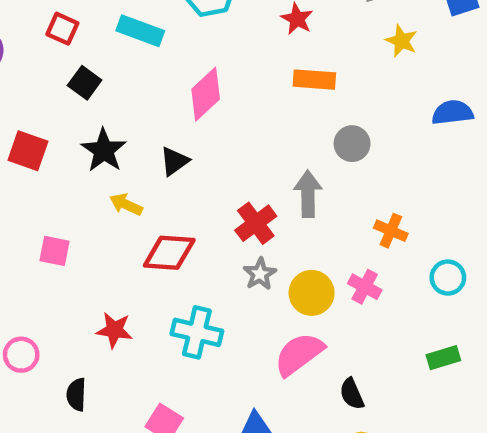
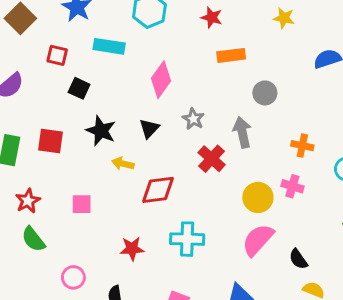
gray star: (260, 274) -> (193, 119), moved

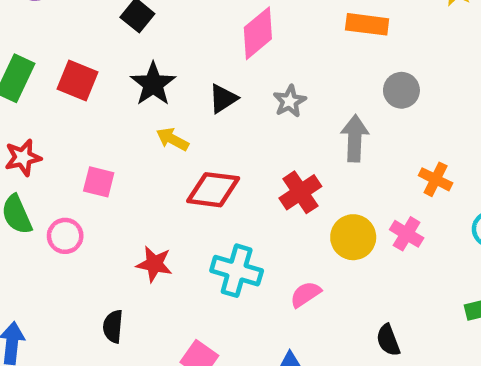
red cross: (212, 159) -> (300, 192), moved
pink semicircle: (258, 240) -> (305, 294), moved, size x0.6
pink circle: (73, 277) -> (65, 236), moved

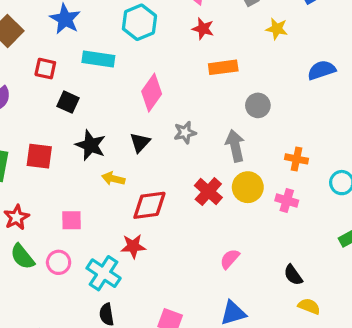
gray star: (290, 101) -> (185, 132), turned 30
yellow circle: (353, 237) -> (248, 187), moved
red star: (154, 264) -> (133, 246), moved
cyan cross: (237, 271) -> (104, 273), moved, turned 32

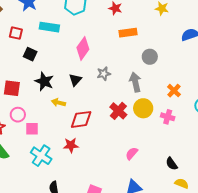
orange cross: (296, 159) -> (174, 91), turned 32
pink circle: (59, 262) -> (18, 115), moved
cyan cross: (104, 273) -> (41, 156), moved

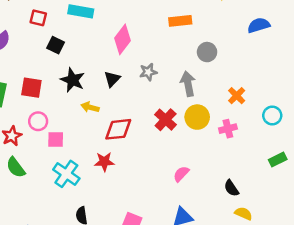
pink cross: (168, 117) -> (228, 129), turned -32

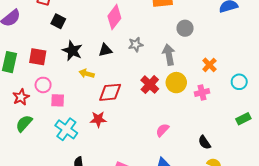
black triangle: (112, 79) -> (105, 50), turned 32
green semicircle: (16, 167) -> (24, 123), turned 78

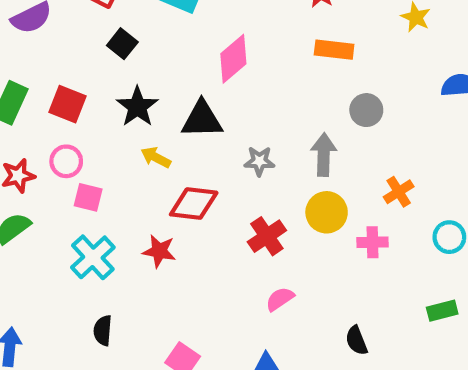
gray star: (136, 45) -> (259, 161), moved
black triangle: (105, 50) -> (202, 119), size x1.5
red cross: (150, 85) -> (267, 236), moved

